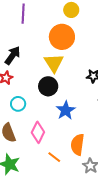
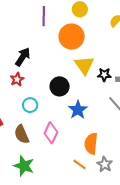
purple line: (23, 14) -> (44, 16), moved
yellow triangle: (54, 63) -> (84, 65), moved
orange line: (54, 157) -> (79, 164), moved

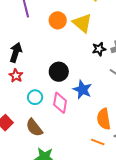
orange circle: (72, 37) -> (58, 20), size x0.7
yellow triangle: (84, 65) -> (82, 23), moved
pink diamond: (51, 133) -> (60, 103), moved

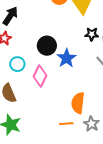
blue star: (82, 90) -> (66, 58), moved
orange line: (98, 142) -> (66, 124), turned -40

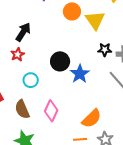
pink diamond: (40, 76) -> (51, 111), moved
orange semicircle: (78, 103) -> (92, 119), turned -140

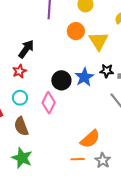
blue star: (80, 74) -> (84, 77), moved
cyan circle: (31, 80) -> (20, 98), moved
pink diamond: (51, 111) -> (49, 103), moved

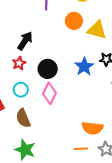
yellow triangle: (99, 41) -> (97, 30), turned -40
black circle: (61, 80) -> (48, 69), moved
orange semicircle: (90, 139) -> (92, 128), turned 50

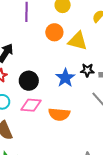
pink diamond: (50, 93) -> (31, 105), turned 70
orange semicircle: (92, 128) -> (59, 114), moved

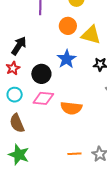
blue star: (65, 78) -> (67, 59), moved

